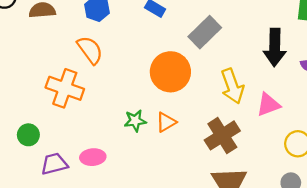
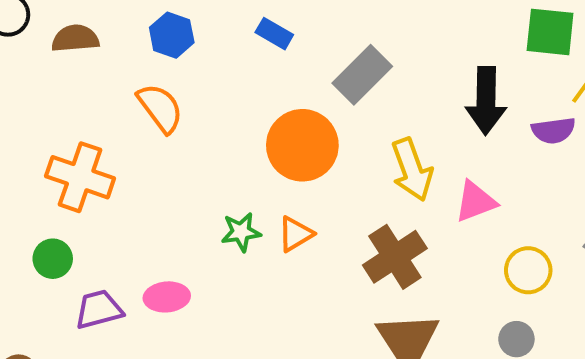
orange cross: (65, 88) -> (80, 177), moved

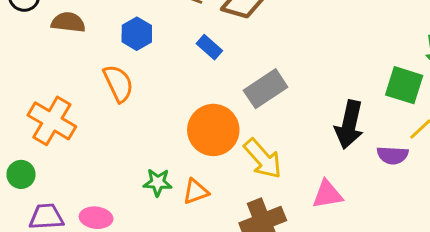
yellow arrow: (412, 170) -> (263, 159), moved, turned -33

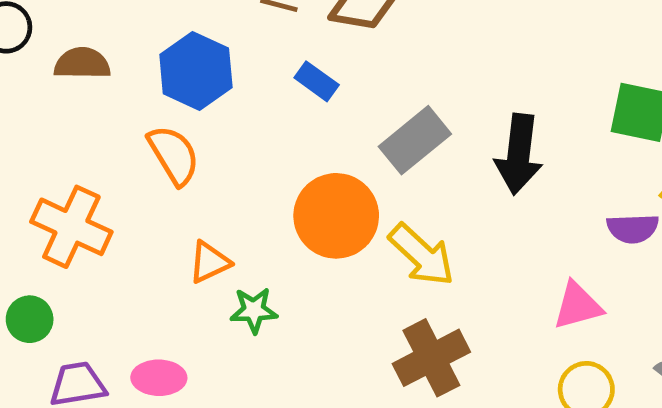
blue hexagon: (137, 34) -> (196, 71), size x1.4
black arrow: (349, 125) -> (519, 154), moved
orange triangle: (196, 192) -> (209, 262), moved
pink triangle: (327, 194) -> (578, 306), moved

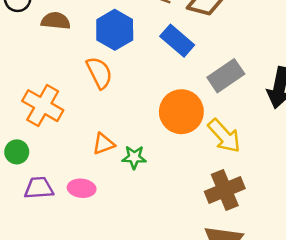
blue rectangle: (317, 81) -> (177, 41), size x1.5
orange triangle: (209, 262) -> (103, 144), moved

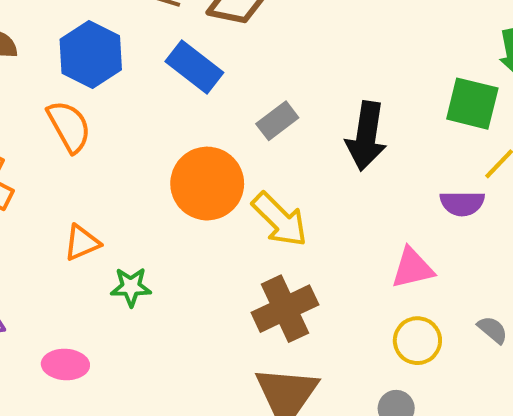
gray rectangle: (226, 76) -> (277, 121), size x0.7
green star: (134, 157) -> (131, 287), moved
pink ellipse: (82, 188) -> (65, 364), moved

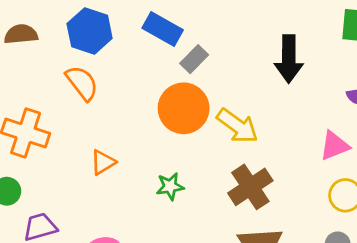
gray rectangle: (277, 121) -> (194, 59), moved
green star: (131, 287) -> (170, 186), moved

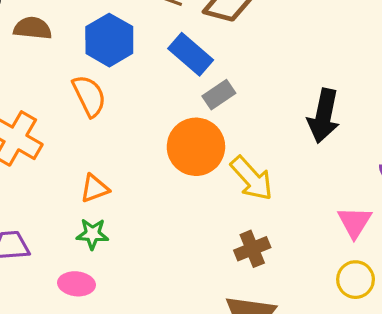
pink triangle: (334, 146) -> (355, 222), turned -48
green star: (170, 186) -> (92, 234), moved
brown cross: (250, 187) -> (252, 249), size x0.7

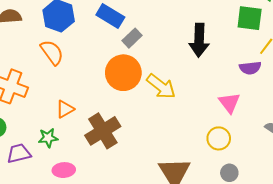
green star: (92, 234) -> (48, 138), moved
brown cross: (252, 249) -> (103, 131), moved, size x1.6
yellow circle: (356, 280) -> (219, 138), moved

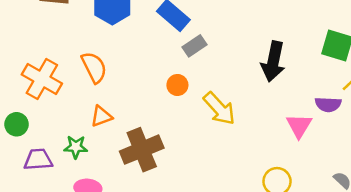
orange semicircle: (52, 52) -> (94, 67), moved
orange circle: (123, 73) -> (177, 85), size x0.5
pink triangle: (229, 103) -> (299, 126), moved

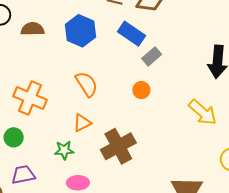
orange semicircle: (94, 67) -> (87, 84), moved
yellow arrow: (219, 109) -> (203, 112), moved
purple trapezoid: (38, 160) -> (23, 175), moved

